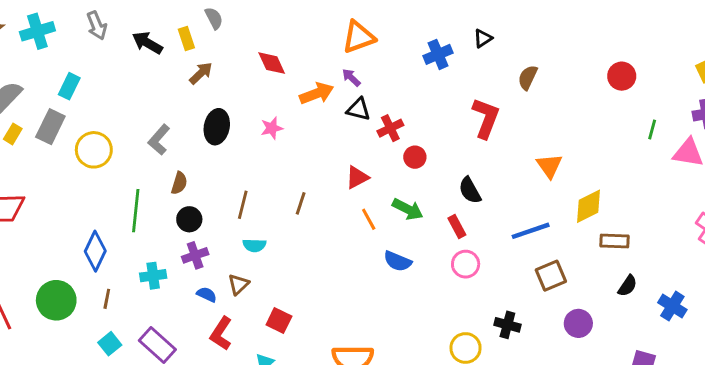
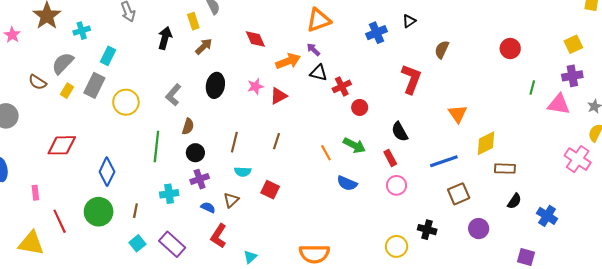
cyan cross: (37, 31) -> (82, 31), moved, size x0.7
black arrow: (147, 43) -> (165, 38), moved, turned 75
red triangle: (357, 177) -> (279, 96), moved
blue diamond: (95, 251) -> (107, 172), moved
red square: (279, 321) -> (270, 190), moved

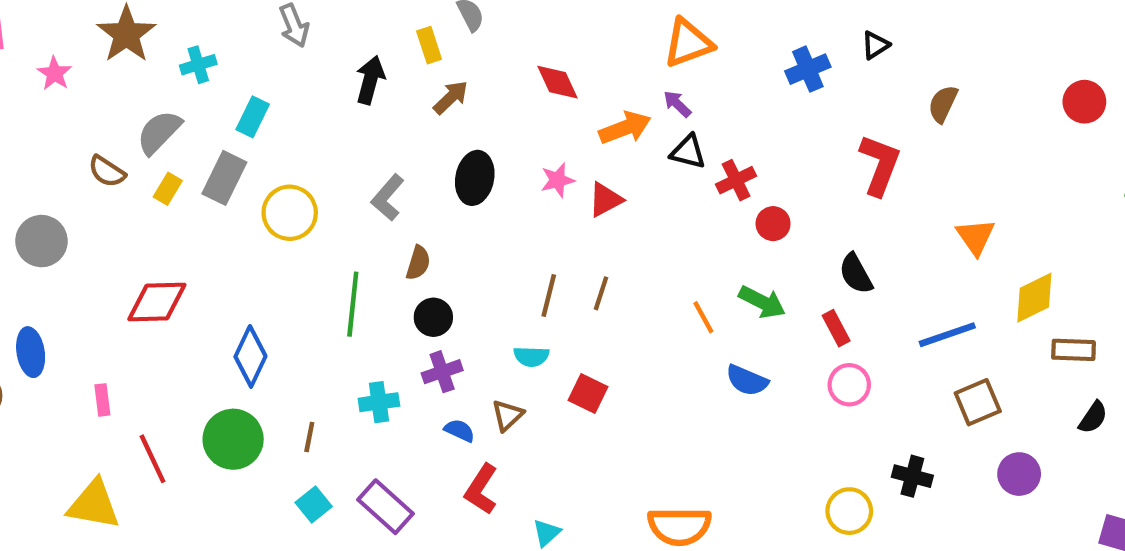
brown line: (234, 142) -> (549, 295), moved

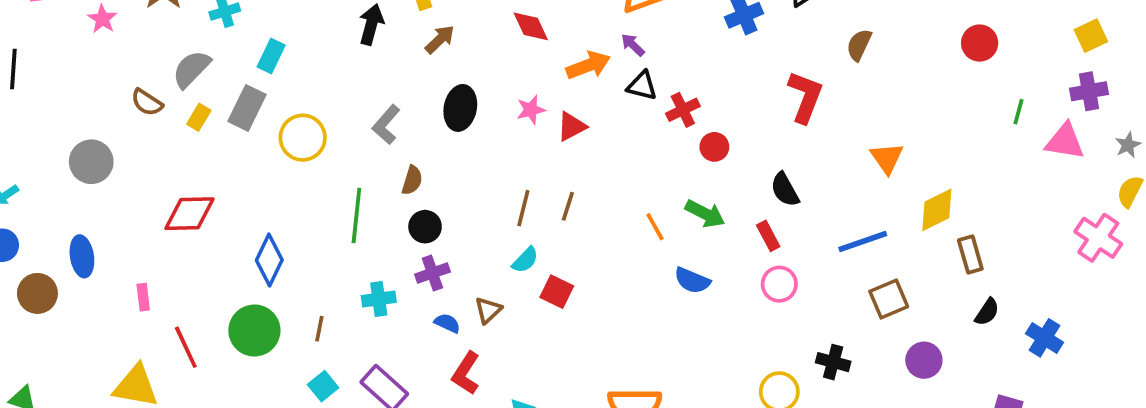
brown rectangle: (1074, 350) -> (970, 254), turned 72
cyan semicircle: (531, 356) -> (525, 260), moved, turned -48

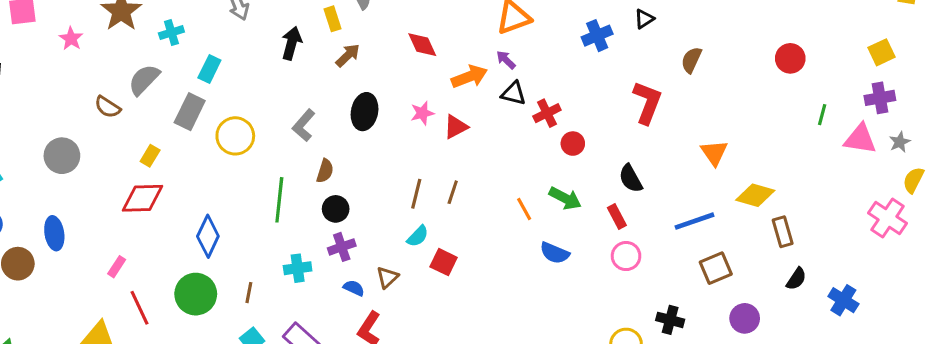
yellow rectangle: (199, 117) -> (150, 156), moved
gray star: (1128, 145) -> (900, 142), moved
yellow diamond: (937, 210) -> (755, 195), turned 42
pink rectangle: (143, 297) -> (117, 267), moved, turned 40

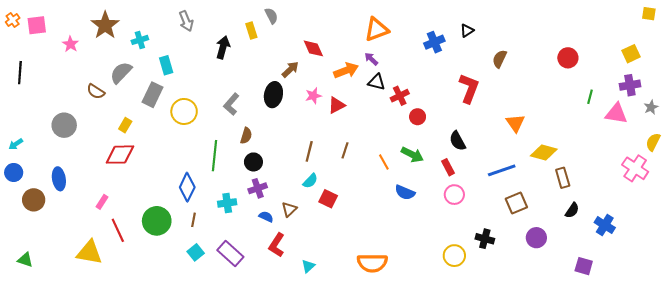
brown arrow: (348, 55) -> (290, 69), moved
cyan rectangle: (209, 69) -> (166, 65), turned -42
gray star: (900, 142) -> (651, 107), moved
brown line: (453, 192) -> (345, 150), moved
blue diamond: (208, 236) -> (187, 187), moved

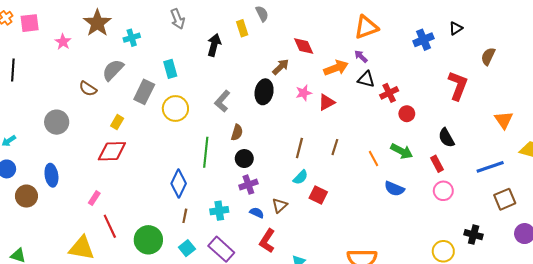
cyan rectangle: (166, 65) -> (170, 69), moved
cyan cross: (227, 203) -> (219, 211), moved
green circle: (157, 221) -> (148, 240), moved

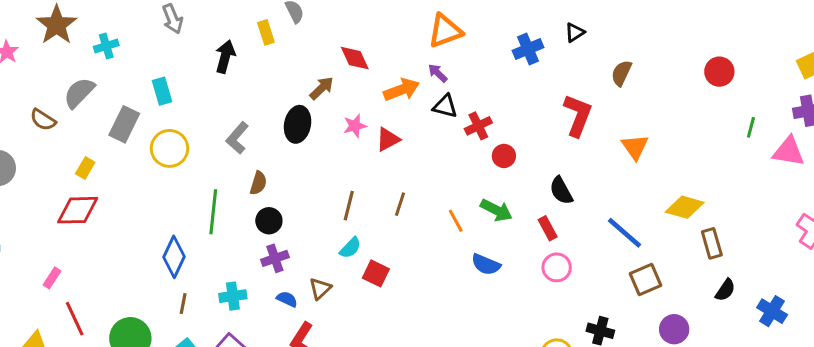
orange triangle: (504, 120) -> (635, 147), moved
blue line: (490, 167) -> (624, 233), turned 60

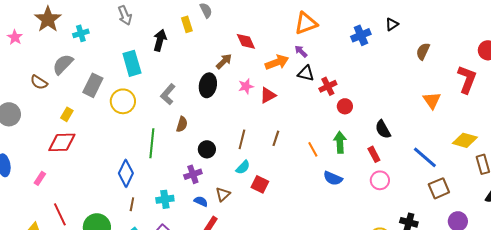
cyan rectangle: (162, 91) -> (132, 63), moved, size x1.4
red L-shape: (578, 115) -> (467, 79), moved
green arrow: (496, 210) -> (340, 142), turned -120
black circle: (269, 221) -> (207, 149), moved
pink rectangle: (52, 278) -> (40, 178), moved

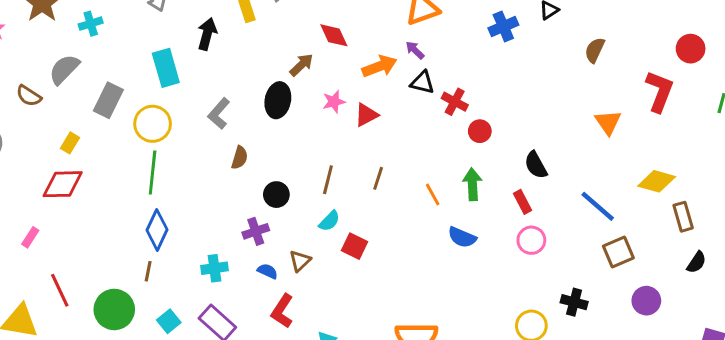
red cross: (328, 86) -> (455, 102), turned -36
green line: (152, 143) -> (153, 172), moved
brown line: (132, 204) -> (148, 271), moved

